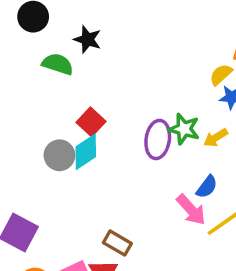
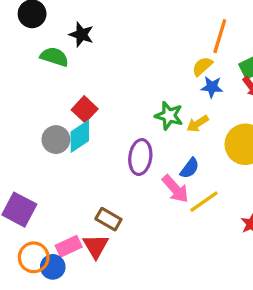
purple ellipse: (158, 139) -> (140, 157), moved

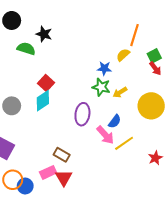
blue star: (212, 87) -> (104, 68), moved
gray circle: (56, 140) -> (12, 106), moved
pink rectangle: (69, 246) -> (48, 172), moved
red triangle: (96, 246) -> (64, 178), moved

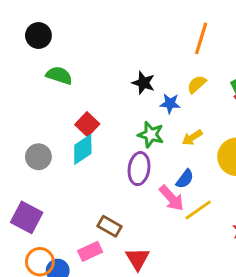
black star: (44, 34) -> (143, 83), moved
orange line: (134, 35) -> (201, 38), moved
green star: (101, 87) -> (151, 135), moved
red triangle: (64, 178) -> (138, 259), moved

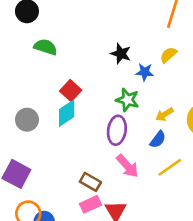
yellow arrow: (192, 138) -> (164, 114), moved
pink arrow: (172, 198) -> (127, 166), moved
pink rectangle: (90, 251) -> (90, 204), moved

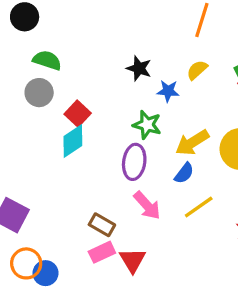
yellow arrow: (164, 114) -> (192, 143), size x1.5
gray circle: (27, 120) -> (39, 93), moved

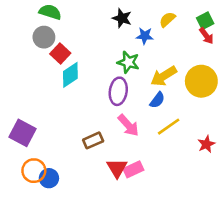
red square: (78, 114) -> (60, 53), moved
brown rectangle: (102, 225) -> (93, 140), turned -54
pink rectangle: (102, 252) -> (133, 169), moved

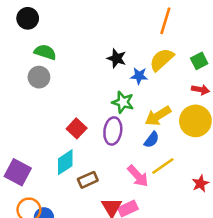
yellow semicircle: (167, 19) -> (162, 60), size x1.5
red arrow: (206, 36) -> (200, 90), moved, turned -42
red square: (60, 53) -> (77, 128), moved
cyan diamond: (70, 75) -> (65, 162), moved
pink arrow: (128, 125) -> (138, 176), moved

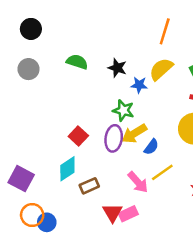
green semicircle: (45, 52) -> (77, 62), moved
gray circle: (39, 77) -> (28, 69), moved
yellow arrow: (158, 116) -> (134, 134), moved

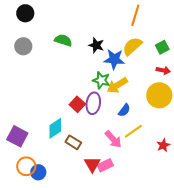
blue star: (139, 85) -> (114, 59), size x1.5
yellow arrow: (134, 134) -> (117, 85), moved
red square: (78, 136) -> (77, 104), moved
brown rectangle: (89, 186) -> (73, 142), turned 56

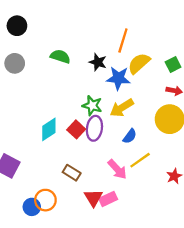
orange line: (135, 15) -> (123, 41), moved
green star: (101, 80) -> (92, 105), moved
cyan diamond: (55, 128) -> (49, 129), moved
orange circle: (26, 166) -> (45, 200), moved

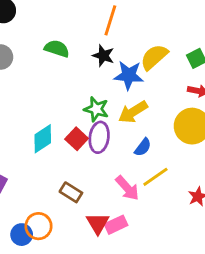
orange line: (123, 41) -> (110, 20), moved

